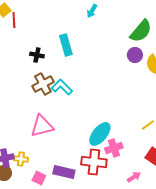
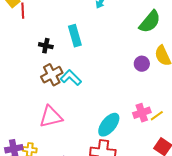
purple circle: (135, 55) -> (142, 64), moved
pink cross: (114, 148) -> (142, 113), moved

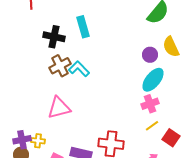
black cross: (46, 46) -> (54, 37), size x1.5
yellow line: (157, 116) -> (152, 126), moved
cyan ellipse: (109, 125) -> (153, 80), moved

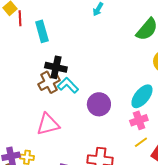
cyan rectangle: (83, 27) -> (42, 31), moved
black cross: (54, 37) -> (56, 67), moved
purple circle: (150, 55) -> (99, 104), moved, size x1.5

